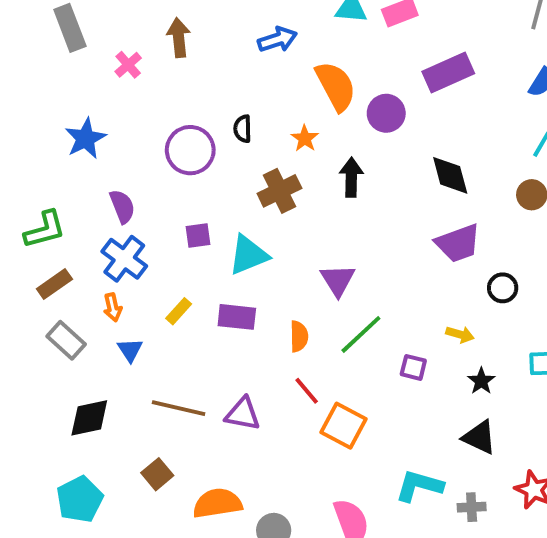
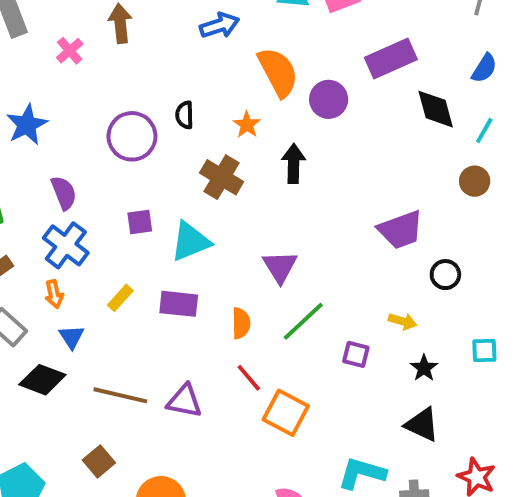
black diamond: (450, 175) -> (436, 109), moved
brown cross: (279, 191) -> (222, 177), turned -33
black diamond: (89, 418) -> (42, 380), moved, turned 33

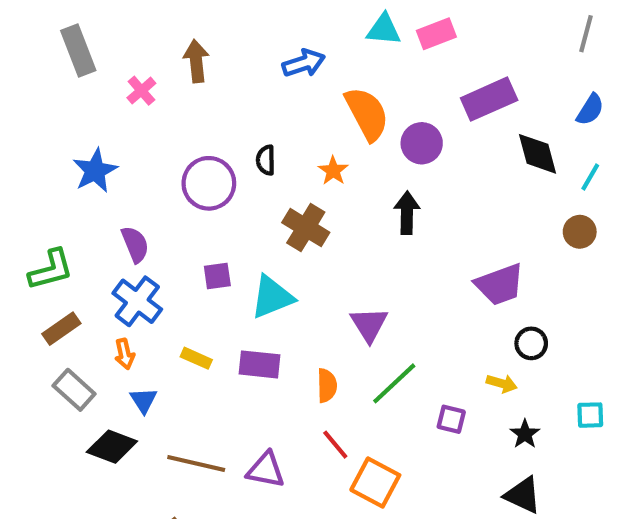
black arrow: (294, 164) -> (407, 213), moved
black circle: (445, 275) -> (531, 343), moved
yellow rectangle: (120, 298) -> (196, 358), turned 72

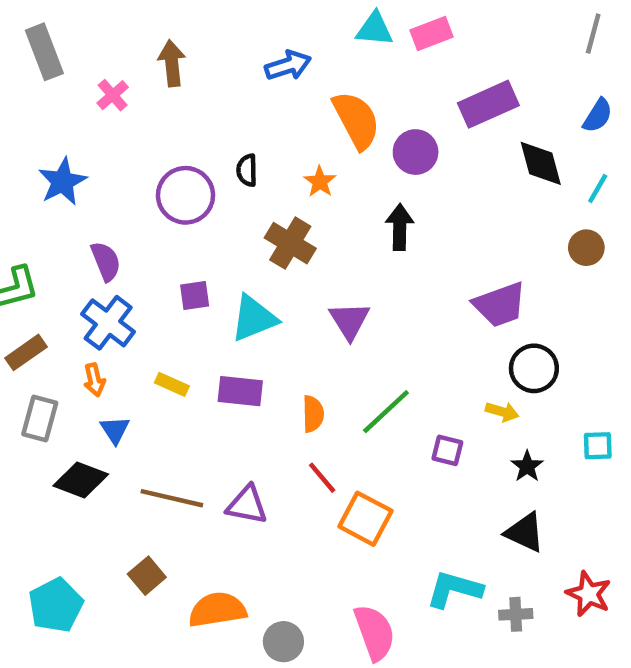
purple triangle: (369, 324) -> (349, 321), moved
black circle: (531, 343) -> (534, 368), size x1.4
gray rectangle: (74, 390) -> (40, 418), turned 63

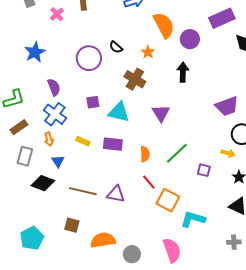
black semicircle: (247, 170) -> (116, 47), turned -48
cyan triangle: (254, 318) -> (119, 112), turned 35
brown square: (147, 576) -> (72, 225), turned -35
cyan L-shape: (454, 589) -> (193, 219), moved

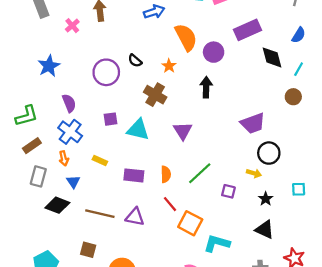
purple rectangle: (113, 144) -> (134, 175), moved

